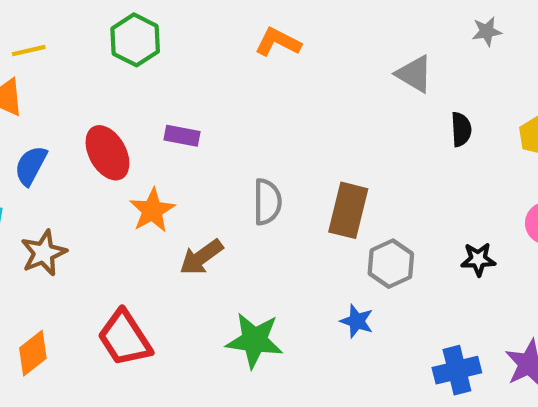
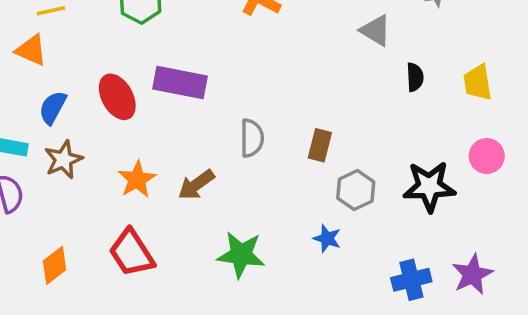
purple rectangle: (182, 136) -> (180, 82), size x1.8
orange star: (152, 210) -> (137, 179), moved
brown rectangle: (348, 210) -> (320, 145), size x0.7
brown star: (44, 253) -> (63, 160), moved
black star: (478, 259) -> (429, 186), size x1.8

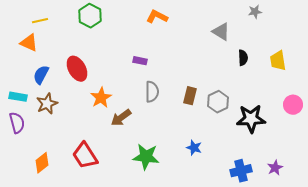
purple rectangle: (180, 82) -> (140, 61), moved, size x0.5
pink circle: (487, 156) -> (293, 105), moved
orange star: (137, 179) -> (101, 98), moved
gray hexagon: (356, 190) -> (218, 102), moved
purple star: (472, 274) -> (275, 168), size x0.7

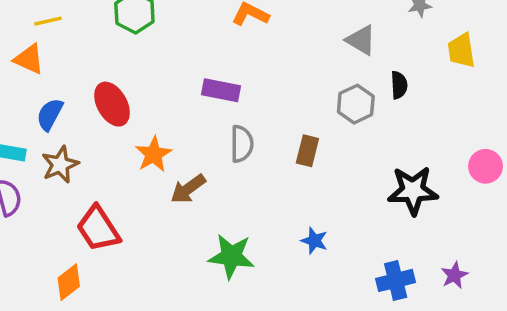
purple rectangle: (140, 61) -> (221, 90), size x1.5
yellow trapezoid: (278, 61) -> (461, 50), moved
gray hexagon: (218, 102) -> (356, 104), moved
red trapezoid: (85, 156) -> (98, 229), moved
orange diamond: (42, 163) -> (69, 282), moved

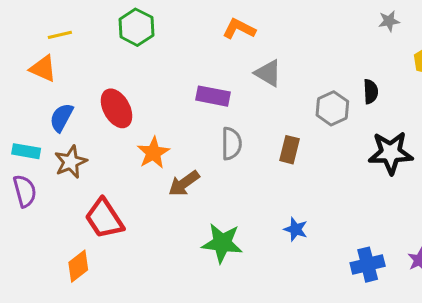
gray triangle: (361, 40) -> (268, 73), moved
black star: (413, 191) -> (391, 153), moved

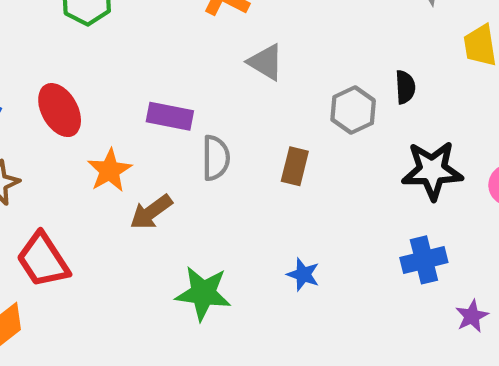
purple rectangle: (213, 96) -> (170, 116), moved
blue cross: (368, 265) -> (424, 260), moved

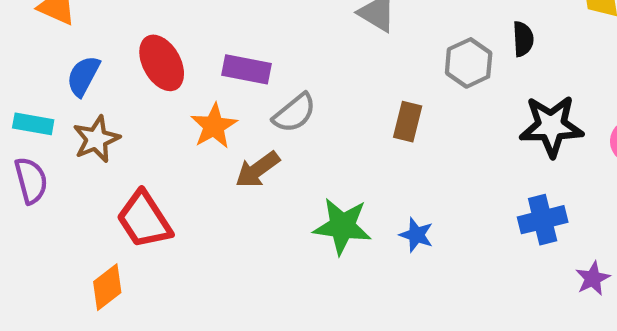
purple rectangle: (170, 116) -> (247, 69), moved
gray semicircle: (216, 158) -> (294, 113), moved, turned 51
green star: (203, 293) -> (342, 226), moved

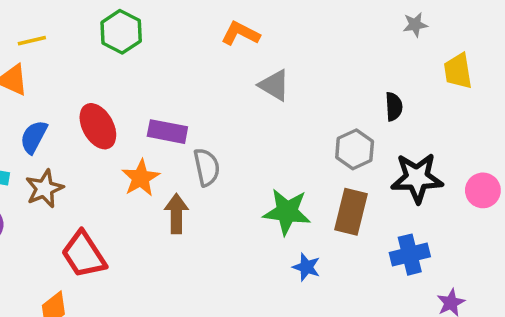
gray hexagon: (469, 63) -> (355, 149), moved
gray semicircle: (294, 113) -> (207, 167), turned -63
brown rectangle: (408, 122) -> (351, 212), moved, size x1.4
brown arrow: (257, 170) -> (176, 214), turned 126
green star: (342, 226) -> (287, 212), moved

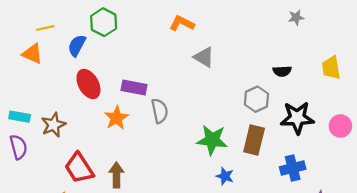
yellow trapezoid: (458, 71) -> (331, 68), moved
black semicircle: (394, 107) -> (282, 71), turned 90
blue semicircle: (34, 137) -> (77, 45), moved
brown arrow: (176, 214) -> (116, 175), moved

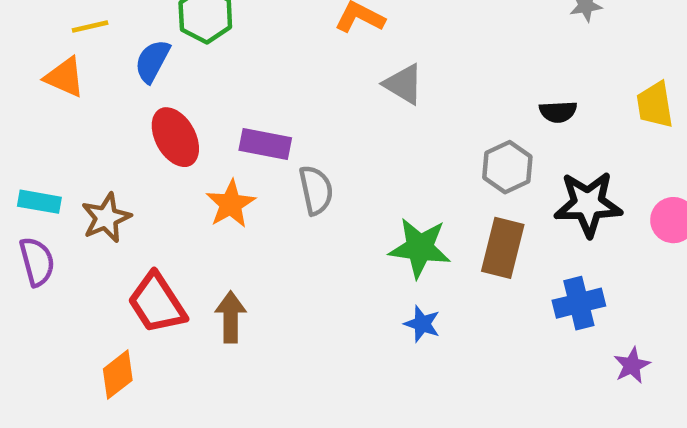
blue star: (225, 176) -> (422, 324), moved

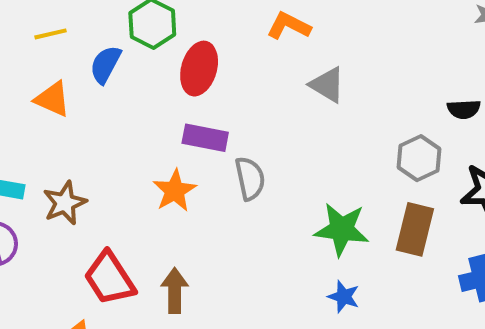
orange triangle: (65, 77) -> (52, 99), moved
red ellipse: (175, 137) -> (199, 69), moved, turned 45

